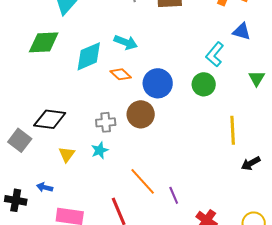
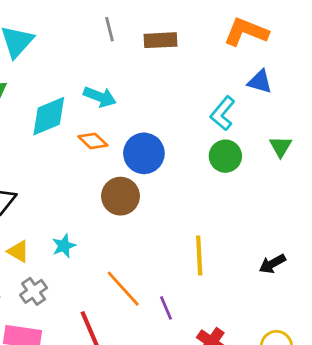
green circle: (204, 84) -> (225, 156), moved
gray cross: (106, 122) -> (34, 291), moved, turned -30
yellow line: (233, 130) -> (199, 255), moved
yellow triangle: (67, 154) -> (18, 251), turned -36

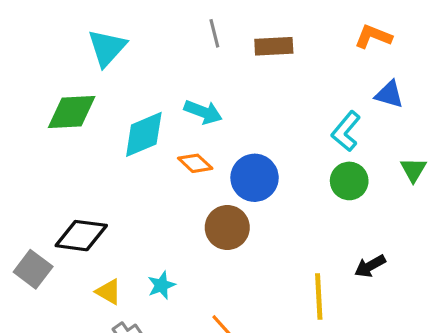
orange L-shape: (246, 32) -> (373, 37), size x0.7
black arrow: (272, 264) -> (370, 266), moved

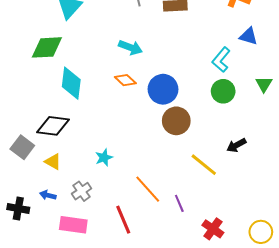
cyan diamond: (144, 134) -> (71, 83), moved, turned -60
brown circle: (227, 228) -> (176, 121), moved
yellow triangle: (109, 292) -> (53, 162), moved
yellow line: (319, 296) -> (204, 165), turned -48

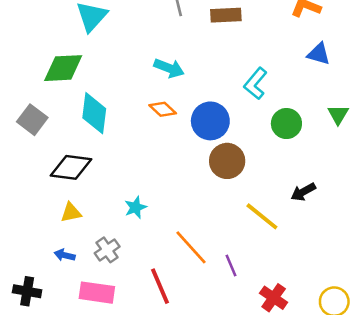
cyan L-shape: (221, 60) -> (256, 84), moved
gray square: (22, 147) -> (32, 120), moved
yellow triangle: (53, 162) -> (71, 213), turned -42
black cross: (18, 208) -> (27, 291), moved

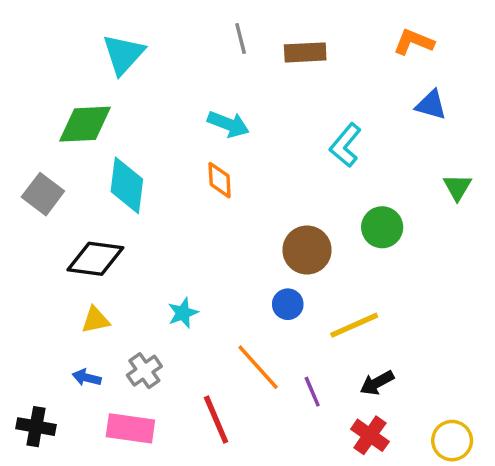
orange diamond: (163, 109) -> (220, 180), turned 44
blue circle: (210, 121) -> (288, 304), moved, size x0.6
green circle: (286, 124) -> (382, 227), moved
black arrow: (303, 192) -> (377, 383), moved
yellow line: (262, 216) -> (354, 325), turned -63

